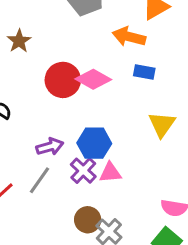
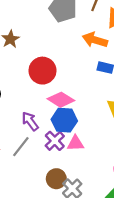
pink diamond: (93, 79) -> (61, 100), moved
purple arrow: (50, 147) -> (30, 121), turned -114

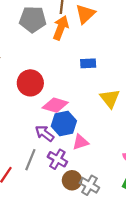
orange arrow: (95, 40) -> (61, 28), moved, turned 110
purple arrow: (30, 121) -> (45, 133), moved
purple cross: (55, 141) -> (57, 159), moved

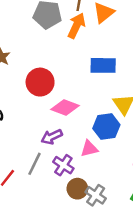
blue rectangle: (88, 63) -> (103, 65), size x1.5
blue hexagon: (64, 124) -> (106, 127), moved
purple arrow: (45, 133) -> (52, 137), turned -66

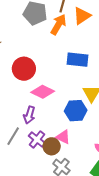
purple arrow: (52, 137) -> (29, 115), turned -54
pink triangle: (89, 149) -> (63, 137), moved, turned 35
brown circle: (77, 189) -> (52, 146), moved

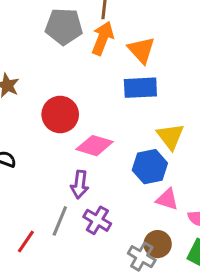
orange triangle: (82, 16) -> (141, 50), moved, turned -30
pink triangle: (63, 137) -> (167, 199), moved
brown circle: (52, 146) -> (158, 244), moved

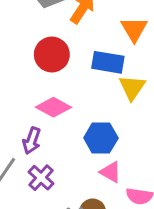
orange triangle: (141, 50) -> (134, 29), moved
red circle: (60, 115) -> (52, 55), moved
yellow triangle: (170, 136) -> (132, 87), moved

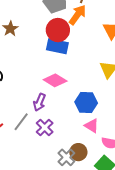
red circle: (52, 55) -> (58, 30), moved
blue rectangle: (108, 62) -> (57, 46), moved

